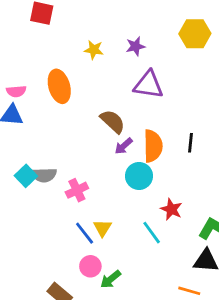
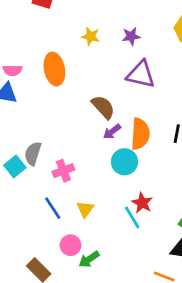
gray semicircle: (44, 175) -> (33, 153), turned 105
cyan square: (26, 176) -> (15, 166), moved
red star: (171, 209) -> (142, 203), moved
blue line: (85, 233) -> (53, 208), moved

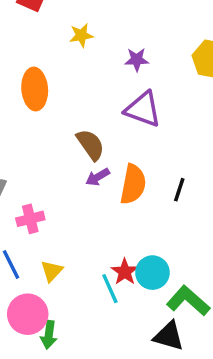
yellow star: (91, 36) -> (81, 35), moved, turned -30
cyan circle: (124, 162) -> (152, 273), moved
pink circle: (71, 245) -> (28, 314), size x1.5
green arrow: (89, 259) -> (49, 335), turned -55

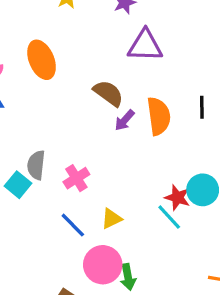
yellow triangle: (52, 271) -> (111, 219), turned 40

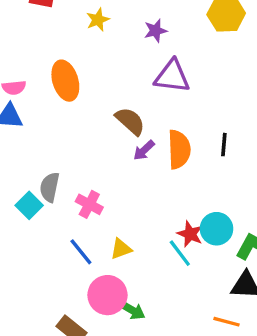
pink cross: (76, 178) -> (89, 204), turned -35
green arrow: (128, 277) -> (132, 310), turned -55

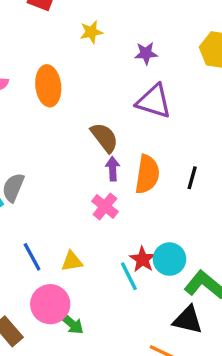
purple arrow: (144, 150) -> (113, 169), turned 120
pink cross: (89, 204) -> (105, 206), moved

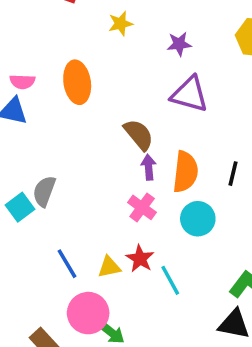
red star: (143, 259) -> (140, 259), moved
cyan circle: (169, 259) -> (198, 219), moved

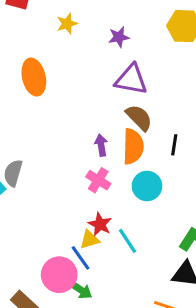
brown semicircle: (139, 135) -> (139, 118), moved
blue line: (67, 264) -> (80, 258), moved
yellow triangle: (109, 267) -> (89, 240), moved

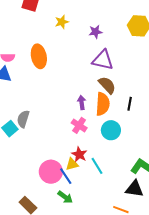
pink circle: (59, 275) -> (51, 172), moved

